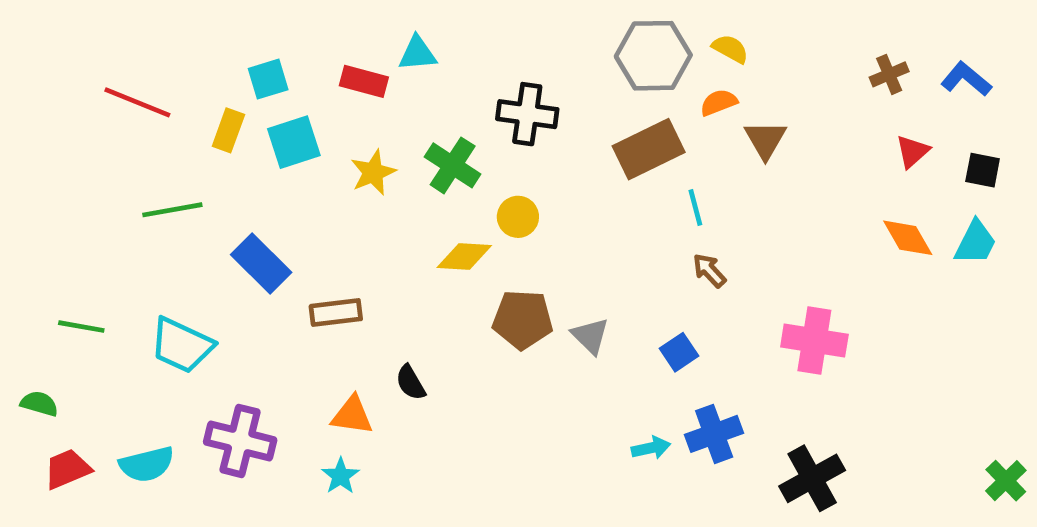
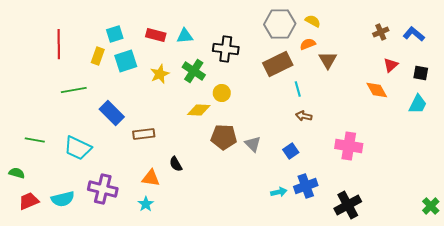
cyan triangle: (418, 53) -> (185, 36), moved
red line: (137, 102) -> (59, 44), turned 68
orange diamond: (908, 238) -> (377, 90), moved
brown arrow: (709, 271) -> (304, 116), turned -35

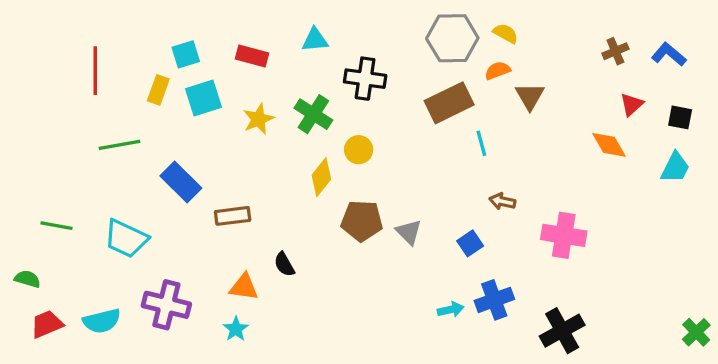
cyan triangle: (185, 36) -> (315, 40), moved
yellow diamond: (199, 110) -> (321, 177), turned -55
brown arrow: (304, 116) -> (502, 201), moved

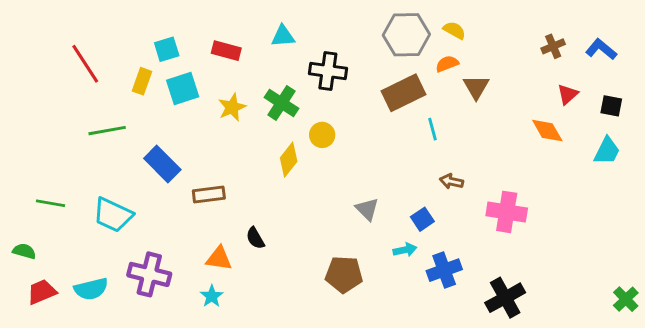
red line: (95, 71) -> (85, 64), turned -33
brown pentagon: (362, 221) -> (344, 274), moved
cyan arrow: (451, 310) -> (405, 250), moved

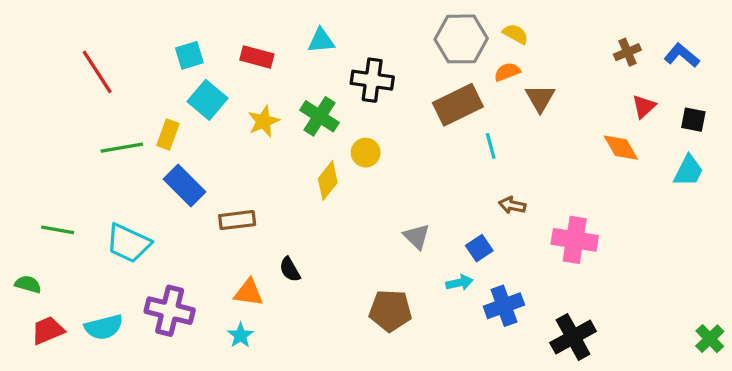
yellow rectangle: (142, 81) -> (168, 134), moved
cyan square: (183, 88) -> (207, 100), turned -32

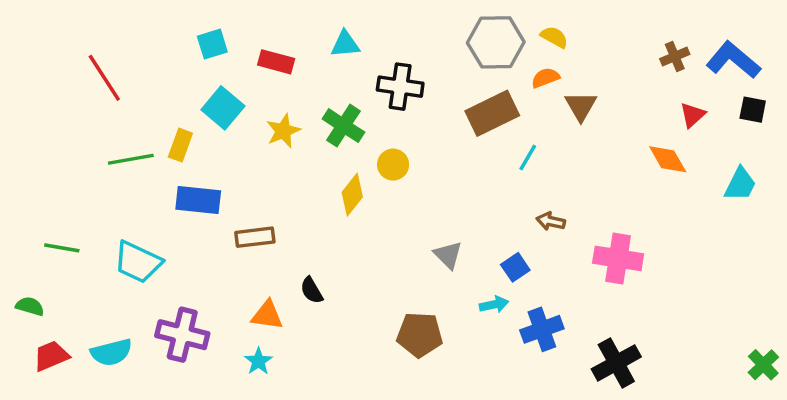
cyan square: (189, 55) -> (212, 44), moved
blue L-shape: (682, 55) -> (733, 60), size x1.4
black square: (693, 120) -> (753, 110), moved
cyan line: (491, 146) -> (528, 157), turned 45
blue rectangle: (184, 186) -> (198, 200), turned -39

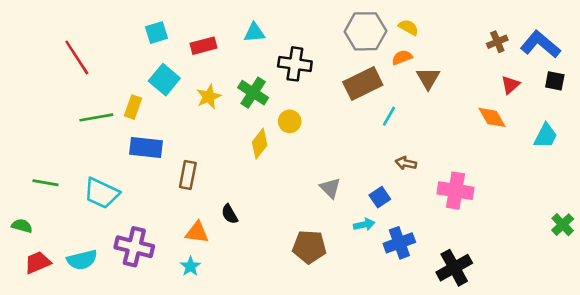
red rectangle: (276, 62) -> (203, 46), turned -30
brown rectangle: (255, 237) -> (188, 175), turned -72
green cross: (763, 365) -> (563, 225), moved

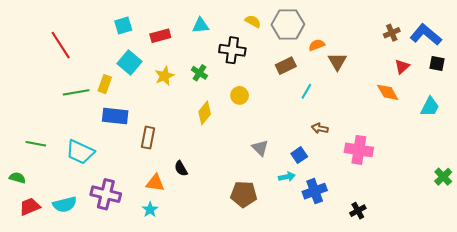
yellow semicircle: (409, 27) -> (253, 21), moved
brown rectangle: (363, 84) -> (286, 66), size x0.7
green cross: (253, 93) -> (199, 73), size x0.7
yellow circle: (290, 121) -> (240, 95), moved
black cross: (454, 268) -> (358, 211), size x0.6

